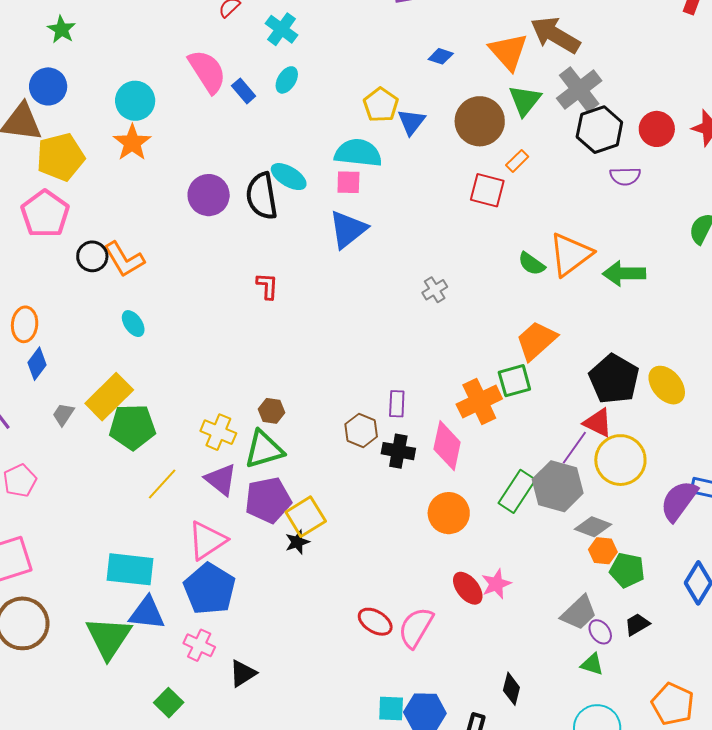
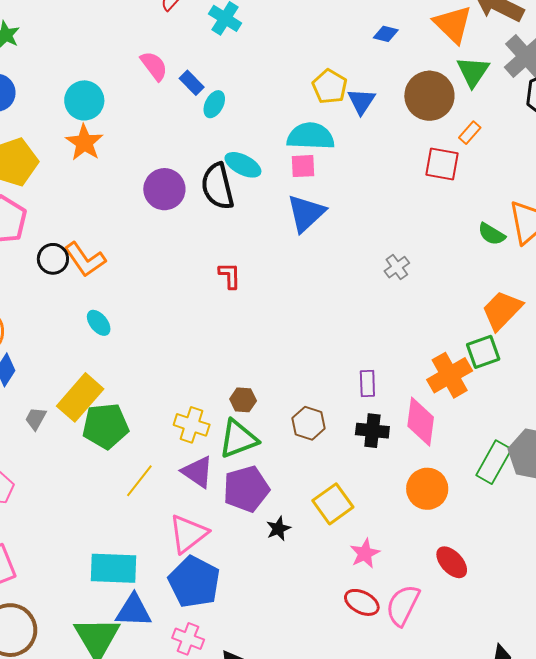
pink semicircle: (207, 71) -> (154, 66), size x0.7
cyan ellipse: (287, 80) -> (214, 104), moved
brown hexagon: (361, 430) -> (309, 423), moved
yellow square: (306, 517) -> (333, 504), moved
pink star: (496, 584) -> (365, 553), moved

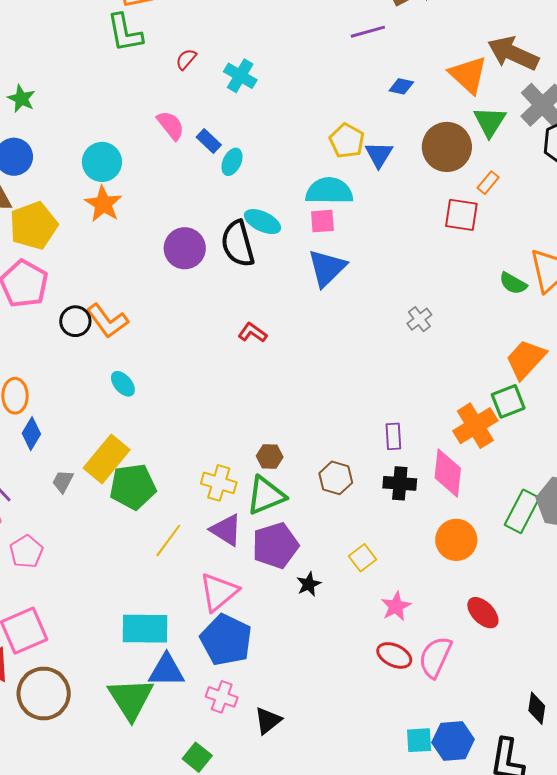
red L-shape: (230, 276) -> (252, 333), turned -52
yellow square: (333, 504) -> (362, 558), size x0.7

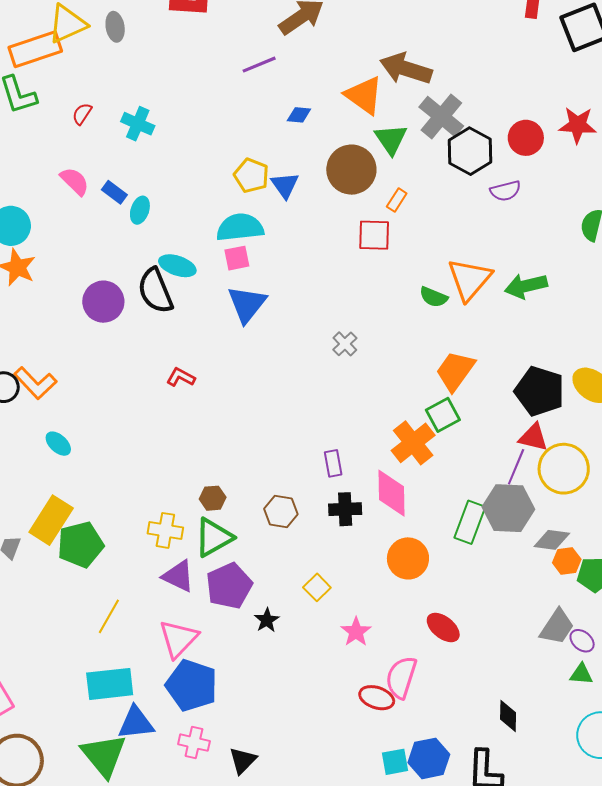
yellow line: (168, 540) -> (109, 616), moved
red ellipse: (394, 655) -> (377, 698), moved

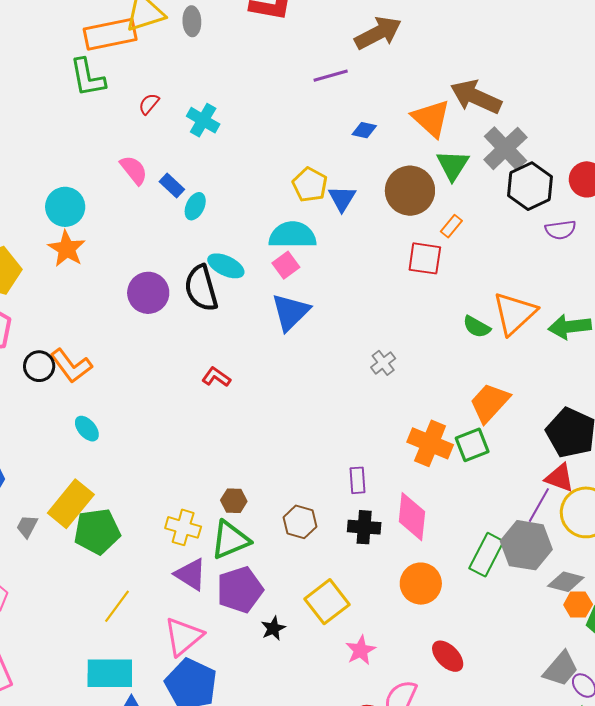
pink square: (237, 258) -> (286, 265), turned -32
orange cross: (413, 443) -> (430, 443), moved, turned -36
yellow square: (317, 587) -> (327, 602), size x1.6

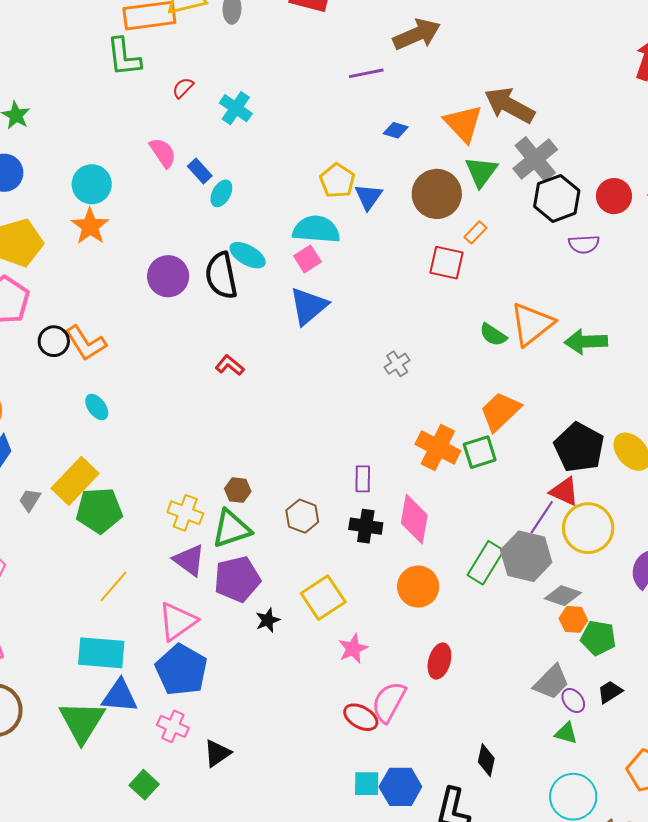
red ellipse: (448, 656) -> (439, 661), turned 56

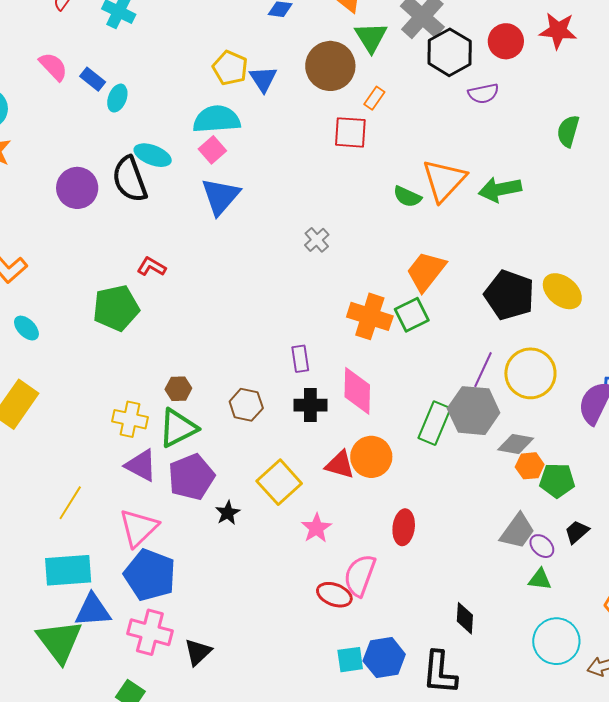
red triangle: (564, 492) -> (340, 465), moved
green pentagon: (99, 510) -> (116, 308), moved
pink cross: (173, 726) -> (150, 632), size x1.4

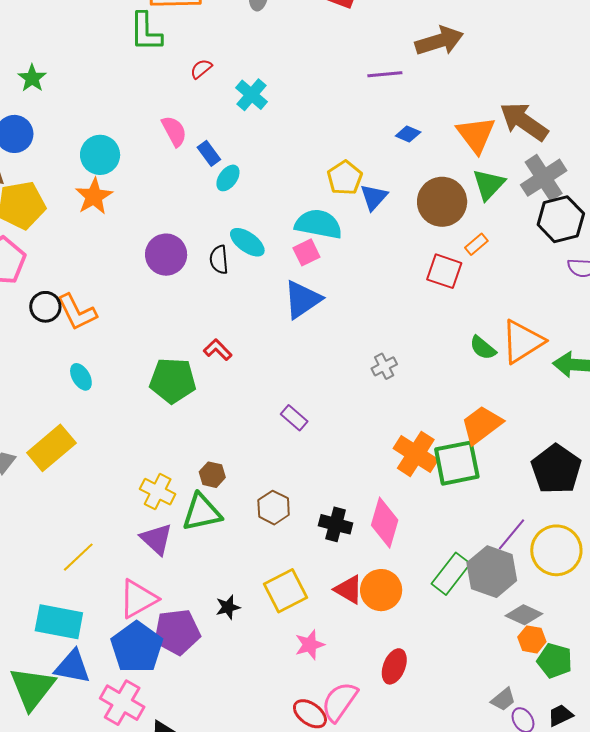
black semicircle: (130, 179) -> (219, 260), size x0.6
green square: (412, 315) -> (457, 463), size x1.4
purple rectangle: (300, 359) -> (294, 418), moved, turned -56
purple pentagon: (191, 477) -> (177, 632), moved
gray trapezoid: (517, 531) -> (503, 699), size x0.7

